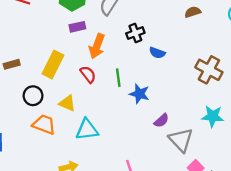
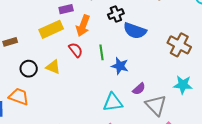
blue semicircle: (157, 53) -> (135, 31), size x1.6
yellow rectangle: (53, 64) -> (51, 29), moved, turned 40
yellow triangle: (67, 103) -> (53, 67), moved
orange trapezoid: (44, 124) -> (19, 97), moved
cyan triangle: (87, 130) -> (113, 102), moved

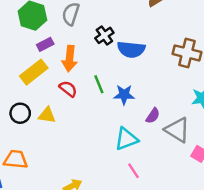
black circle: (29, 69) -> (20, 113), moved

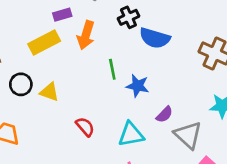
red semicircle: (68, 89) -> (85, 127), moved

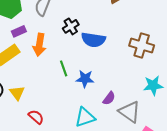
yellow triangle: (49, 92) -> (17, 93), turned 42
red semicircle: (85, 127) -> (36, 117), moved

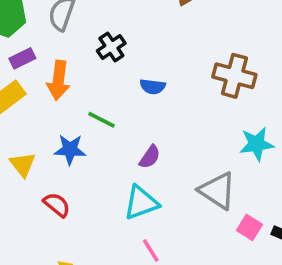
blue semicircle: (93, 40) -> (153, 87), moved, size x0.6
green line: (64, 68) -> (102, 120), turned -42
blue star: (85, 79) -> (70, 150), moved
purple semicircle: (109, 98) -> (150, 157), moved

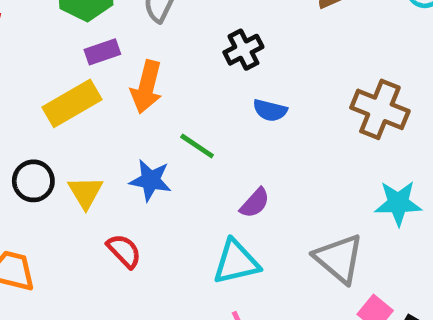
black cross: (111, 47) -> (243, 50), moved

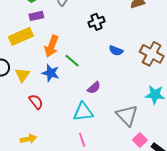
orange arrow: (147, 87) -> (52, 46), moved
blue semicircle: (270, 110) -> (116, 51), moved

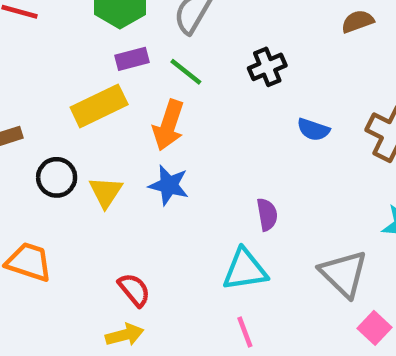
green line: (72, 61) -> (186, 72), moved
purple semicircle: (94, 88) -> (267, 214), turned -56
red semicircle: (36, 102) -> (134, 290), moved

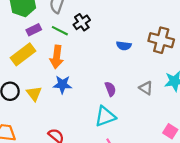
black cross: (267, 67) -> (82, 22), moved
gray triangle: (344, 274) -> (146, 88), moved, size x0.6

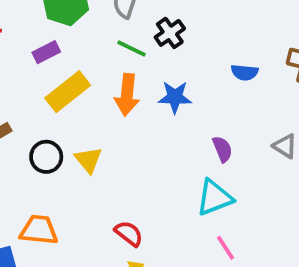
purple rectangle: (34, 30) -> (46, 52), moved
blue star: (62, 85) -> (175, 97), moved

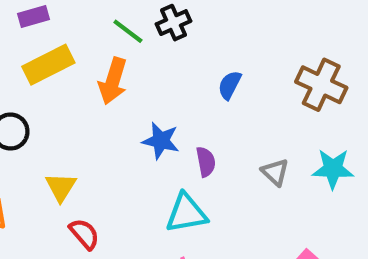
blue semicircle: (245, 72) -> (230, 85), moved, turned 100
blue star: (175, 97) -> (161, 141), moved
yellow triangle: (88, 160) -> (61, 187), moved

